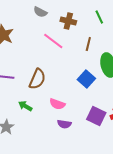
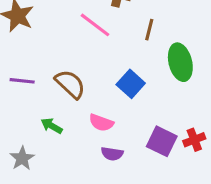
brown semicircle: (37, 79) -> (70, 84), turned -70
blue square: (86, 79) -> (131, 84), moved

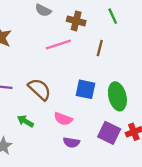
pink line: (95, 25) -> (58, 45), turned -55
green ellipse: (180, 62) -> (117, 96), moved
blue square: (131, 84) -> (86, 89), turned -30

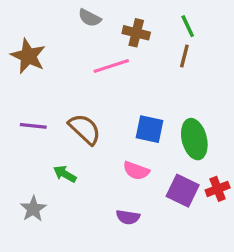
brown line: (100, 48) -> (184, 56), moved
pink semicircle: (63, 119) -> (136, 171), moved
purple semicircle: (71, 142) -> (128, 217), moved

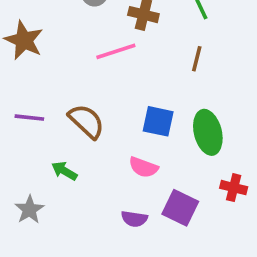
brown line: (184, 56) -> (197, 59), moved
red cross: (218, 189) -> (234, 188), turned 35
purple square: (183, 191) -> (180, 208), moved

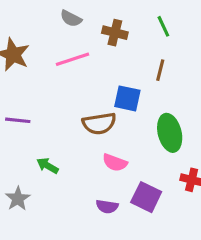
pink line: (116, 51) -> (73, 59), moved
brown semicircle: (86, 121) -> (99, 123), moved, turned 128
blue square: (158, 121) -> (127, 98), moved

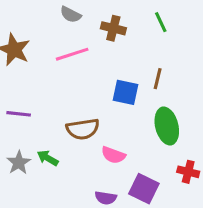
brown line: (160, 70) -> (158, 79), moved
brown semicircle: (99, 123) -> (83, 129), moved
gray star: (18, 199) -> (19, 163), moved

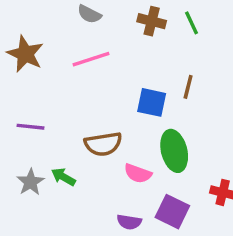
brown cross: (113, 28) -> (152, 21), moved
green ellipse: (167, 126) -> (174, 151), moved

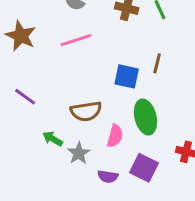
purple line: (30, 127) -> (25, 97), turned 30
pink semicircle: (138, 173) -> (115, 136), turned -95
gray star: (30, 182) -> (79, 153), moved

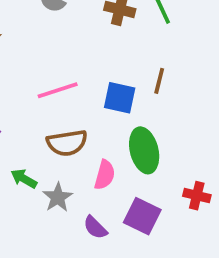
pink line: (76, 40) -> (58, 90), moved
purple semicircle: (108, 176) -> (95, 227), turned 36

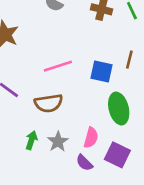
brown semicircle: (67, 143) -> (49, 103), moved
pink semicircle: (105, 175) -> (91, 138), moved
green arrow: (24, 179) -> (31, 140), moved, turned 78

